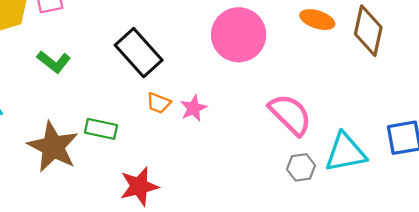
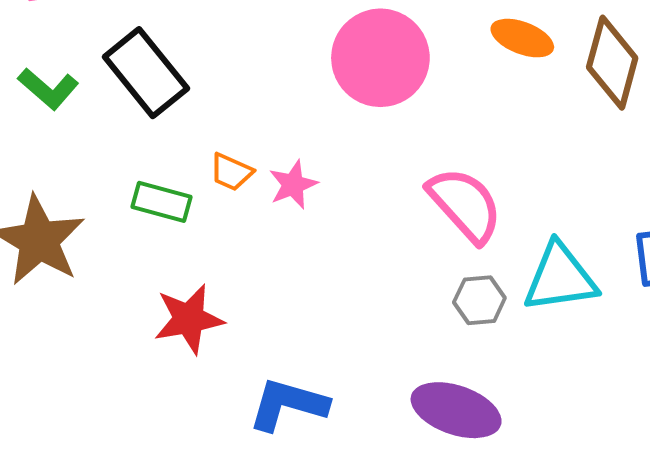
black rectangle: (139, 53) -> (146, 73), moved
green rectangle: (101, 129) -> (162, 202), moved

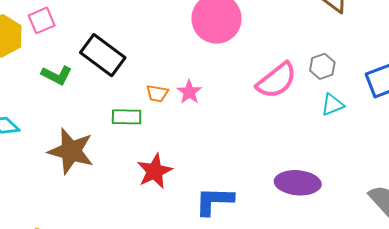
pink semicircle: (465, 205) -> (277, 80), turned 108
cyan triangle: (560, 278) -> (332, 105), size x0.6
gray hexagon: (479, 300) -> (322, 66), moved

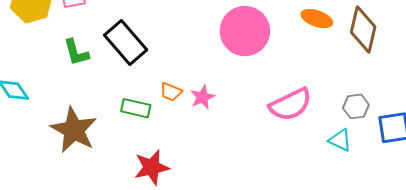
gray hexagon: (322, 66) -> (356, 106), moved
green L-shape: (57, 75) -> (76, 52), turned 36
cyan triangle: (332, 105) -> (340, 140), turned 35

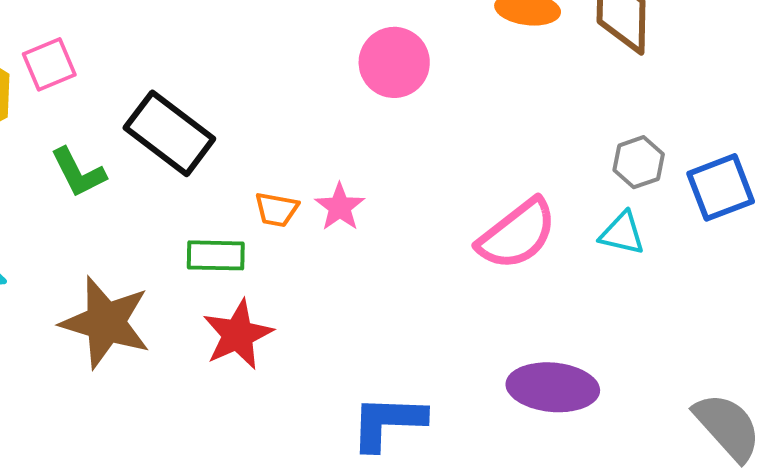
pink circle: (245, 31) -> (394, 62), size x0.7
pink semicircle: (291, 105) -> (517, 234), moved
red star: (152, 167) -> (238, 335), moved

